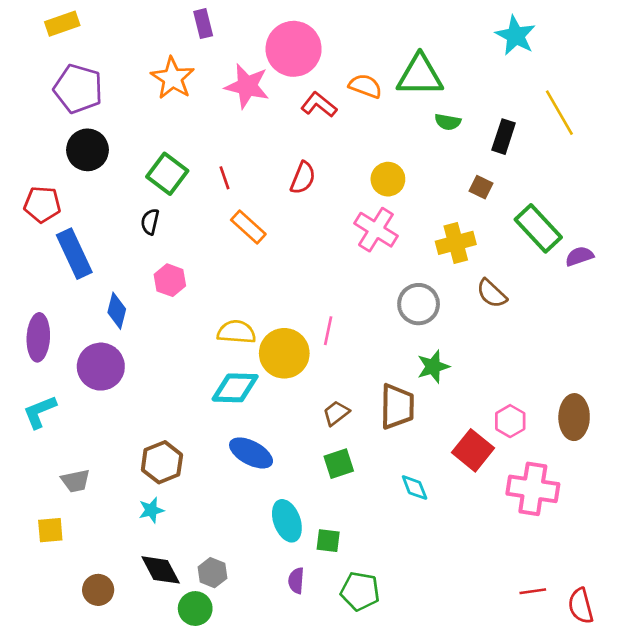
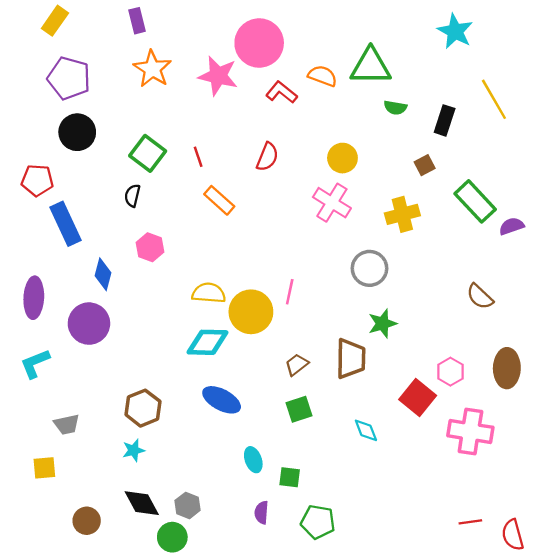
yellow rectangle: (62, 24) -> (55, 21), turned -36
purple rectangle: (203, 24) -> (137, 21), moved
brown square: (481, 187) -> (425, 165), turned 36
brown semicircle: (492, 293) -> (480, 297), moved
cyan ellipse: (287, 521) -> (253, 460), size x0.7

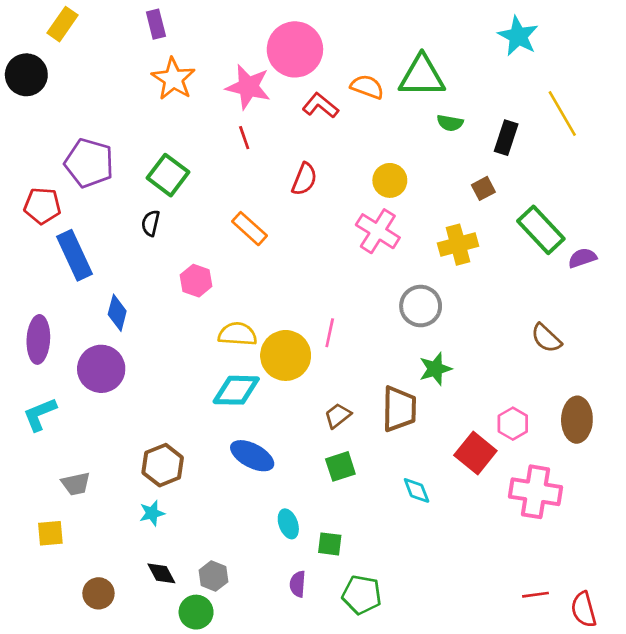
purple pentagon: (69, 78) -> (89, 163), moved
black circle: (77, 132) -> (26, 75), moved
red line: (198, 157) -> (244, 138), moved
pink hexagon: (150, 247) -> (196, 281), moved
black diamond: (142, 503) -> (161, 573), size x0.7

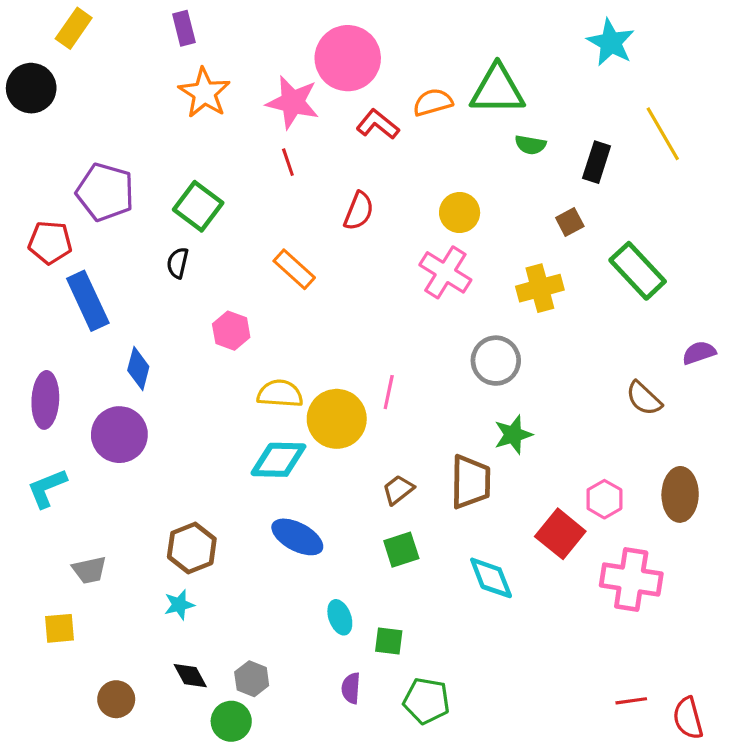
orange semicircle: (367, 87) -> (433, 102), turned -36
purple semicircle: (582, 258) -> (699, 353), moved
cyan diamond: (417, 490) -> (491, 578), size x1.4

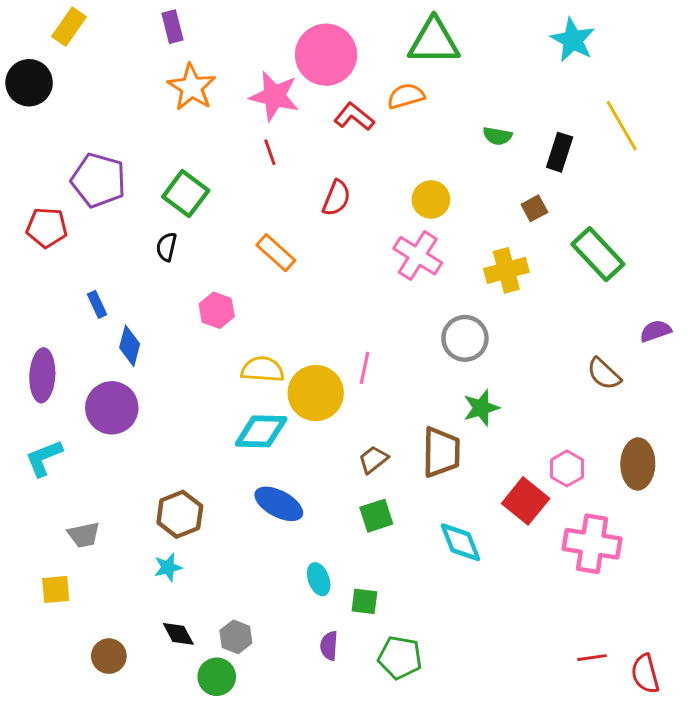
green triangle: (497, 90) -> (434, 41), moved
blue rectangle: (88, 301) -> (97, 304), moved, size x0.5

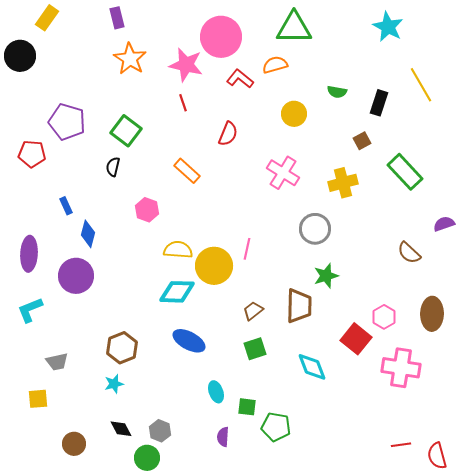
yellow circle: (431, 199) -> (294, 114), moved
green pentagon: (400, 658) -> (276, 427), moved

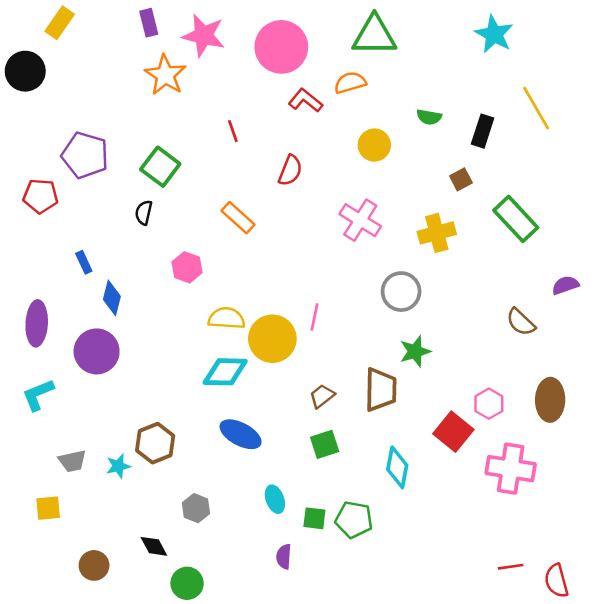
pink star: (186, 65) -> (204, 35), moved
cyan diamond: (312, 367) -> (397, 467), turned 32
cyan star: (114, 384) -> (118, 466), moved
green pentagon: (276, 427) -> (354, 520), moved
gray hexagon: (160, 431) -> (196, 508), moved

